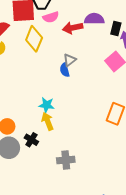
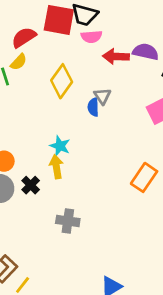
yellow diamond: (34, 39) -> (62, 81), moved
gray triangle: (70, 60) -> (102, 96), turned -40

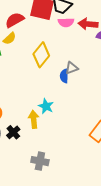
red arrow: (116, 56) -> (88, 24), moved
gray triangle: (102, 96) -> (72, 68), turned 40
cyan star: (60, 146) -> (46, 106), moved

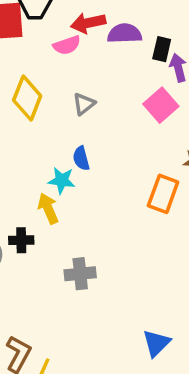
pink semicircle: (66, 22) -> (67, 45), moved
blue semicircle: (64, 76) -> (81, 158), moved
black cross: (13, 132) -> (21, 240), turned -32

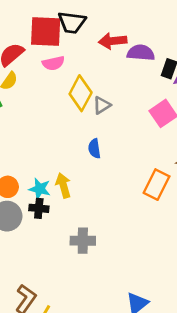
pink semicircle: (67, 45) -> (53, 63), moved
yellow diamond: (27, 98) -> (81, 93), moved
cyan star: (62, 180) -> (40, 189), moved

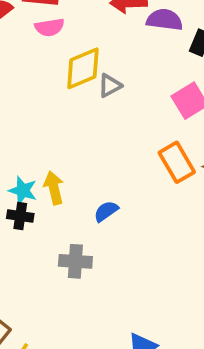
yellow diamond: (81, 93) -> (83, 68), turned 36
blue semicircle: (94, 149) -> (106, 211), moved, turned 60
orange rectangle: (157, 185) -> (177, 162), moved, turned -60

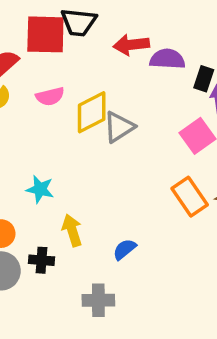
pink semicircle: (50, 27) -> (50, 96), moved
gray triangle: (110, 86) -> (119, 127), size x1.4
cyan star: (23, 191) -> (40, 189), moved

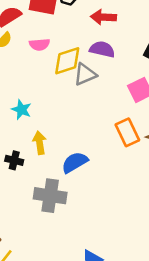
purple semicircle: (167, 59) -> (102, 49), moved
blue semicircle: (124, 249) -> (75, 162), size x1.5
gray cross: (98, 300) -> (50, 196), size x1.4

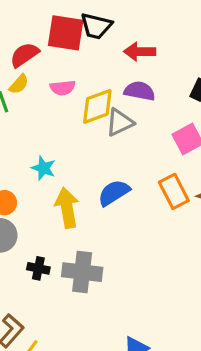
yellow arrow: (40, 143) -> (67, 208), size x1.4
black cross: (14, 160) -> (38, 268), moved
blue semicircle: (75, 162) -> (114, 193), moved

